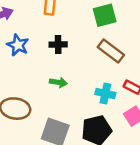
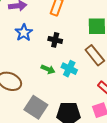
cyan cross: (105, 94) -> (69, 69), moved

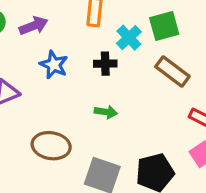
cyan cross: (69, 69) -> (129, 38), moved, turned 35

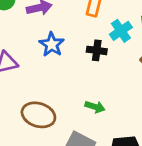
green arrow: (106, 112) -> (95, 107), moved

